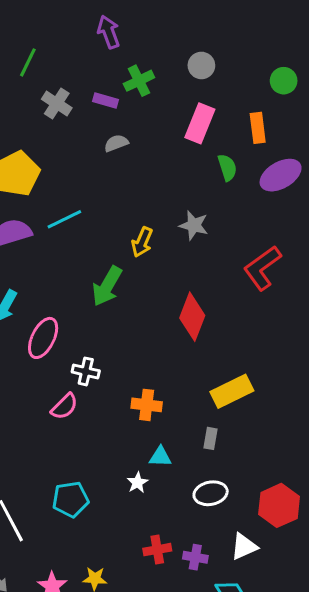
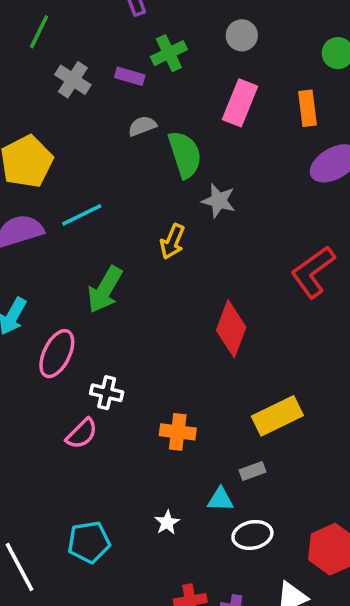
green semicircle: (227, 167) -> (185, 154), moved, size x1.5
gray star: (194, 225) -> (219, 201), moved
green arrow: (107, 286) -> (105, 290), moved
gray rectangle: (211, 438) -> (252, 471), turned 60
cyan triangle: (160, 457) -> (220, 499), moved

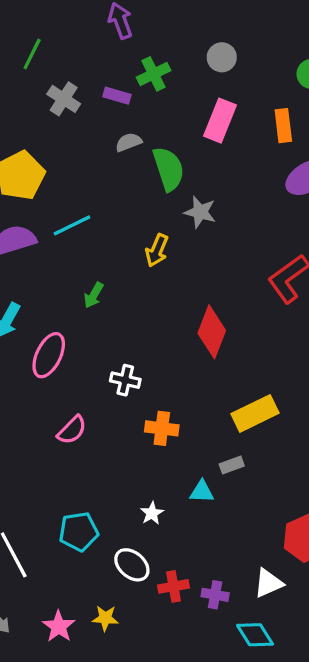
green arrow: (105, 290) -> (94, 295), size x0.6
white cross: (107, 393) -> (125, 380), moved
white ellipse: (252, 535) -> (132, 565), moved, turned 52

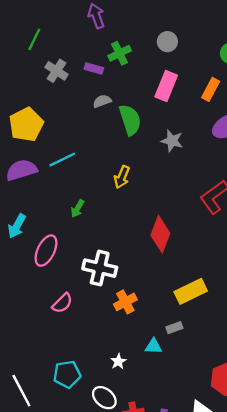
orange rectangle: (283, 126) -> (211, 89), turned 35
gray star: (200, 212) -> (172, 141), moved
white cross: (125, 380) -> (100, 268), size x1.6
orange cross: (162, 428) -> (125, 302), turned -35

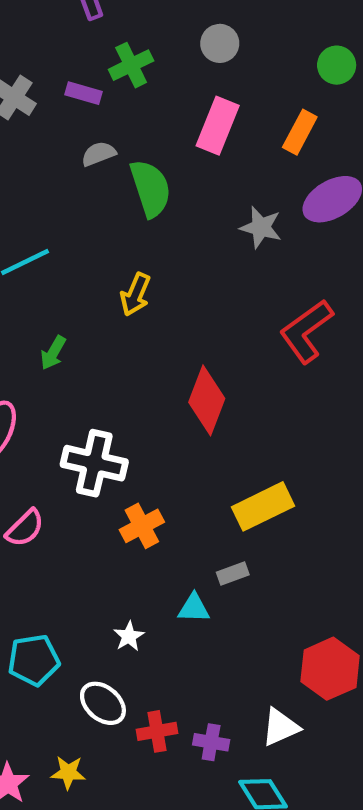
gray star: (172, 141) -> (261, 227), moved

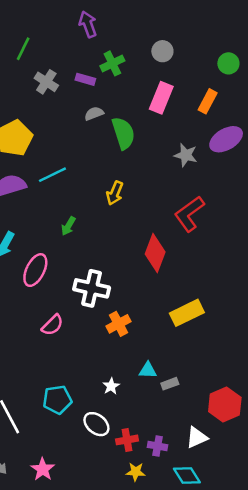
red L-shape: (306, 331) -> (189, 214), moved
gray rectangle: (233, 574) -> (170, 384), moved
yellow star: (68, 773) -> (136, 472), moved

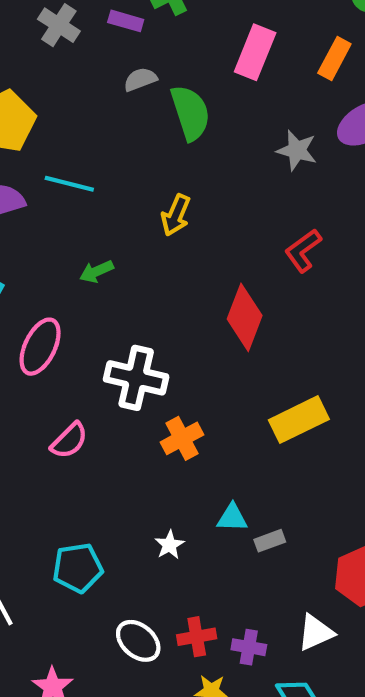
cyan line: (52, 175) -> (69, 184), turned 40
red L-shape: (189, 214) -> (303, 251), size x0.7
green arrow: (68, 226) -> (96, 271), turned 36
white ellipse: (96, 424) -> (138, 641), moved

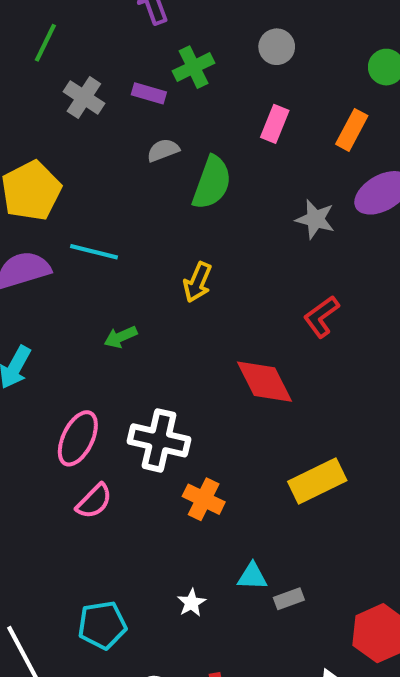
pink rectangle: (255, 52) -> (275, 124), size x0.7
green semicircle: (190, 113) -> (212, 183), turned 38
red diamond: (245, 317) -> (265, 382), turned -48
pink ellipse: (40, 347) -> (78, 438), moved
orange cross: (182, 438) -> (204, 499), turned -36

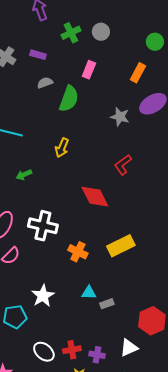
green cross: (194, 67) -> (71, 33), moved
pink rectangle: (275, 124) -> (89, 70), moved
orange cross: (204, 499) -> (78, 252), moved
white star: (191, 603) -> (43, 296), moved, size x1.6

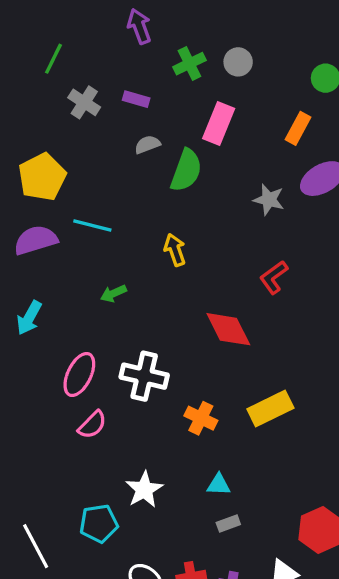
pink rectangle: (89, 70) -> (219, 123), size x1.4
yellow arrow: (62, 148) -> (175, 250), turned 138
gray rectangle: (107, 304) -> (228, 523), moved

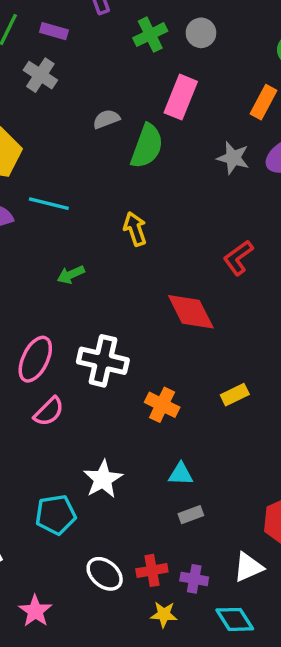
purple rectangle: (136, 99) -> (54, 31), moved
gray star: (269, 200) -> (233, 158), moved
yellow rectangle: (270, 409) -> (235, 395), size x0.6

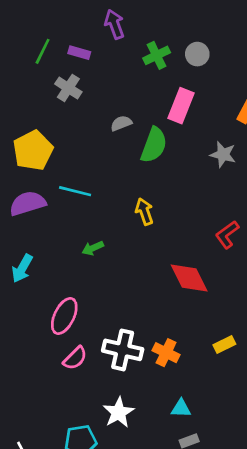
white cross: (103, 361) -> (123, 350), moved

